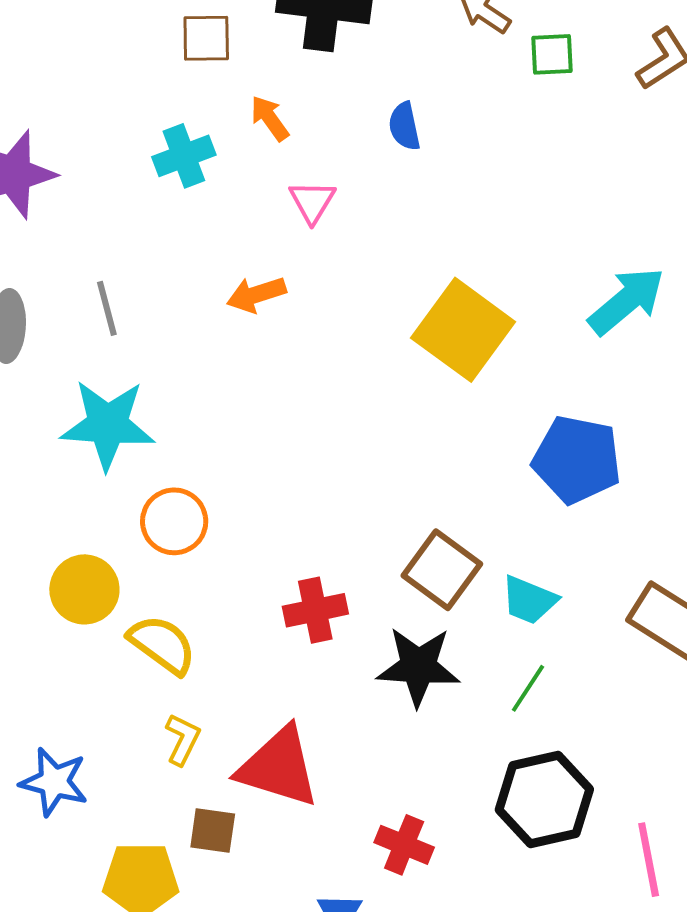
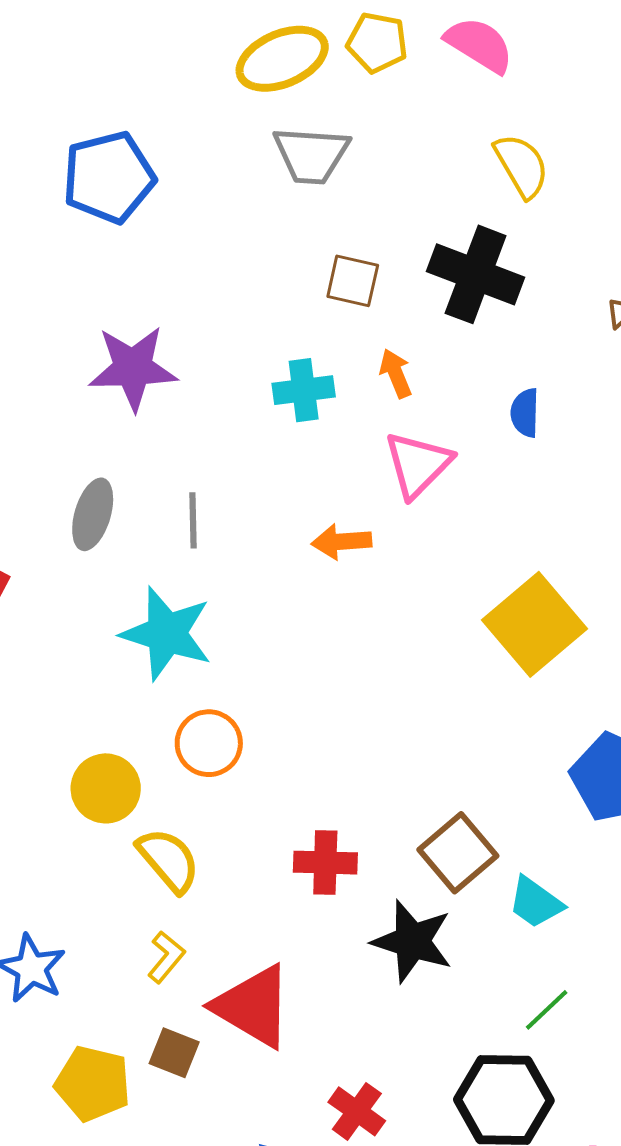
pink triangle: (312, 202) -> (418, 464), size x1.5
green line: (528, 688) -> (547, 1010), moved

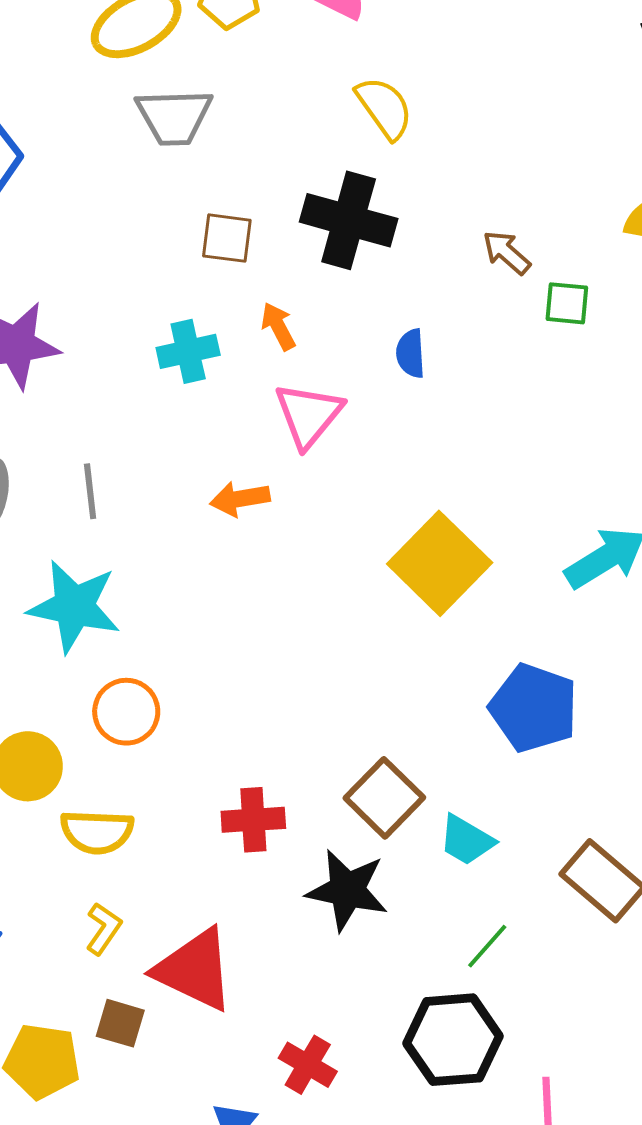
yellow semicircle: (168, 860) -> (97, 832), turned 138

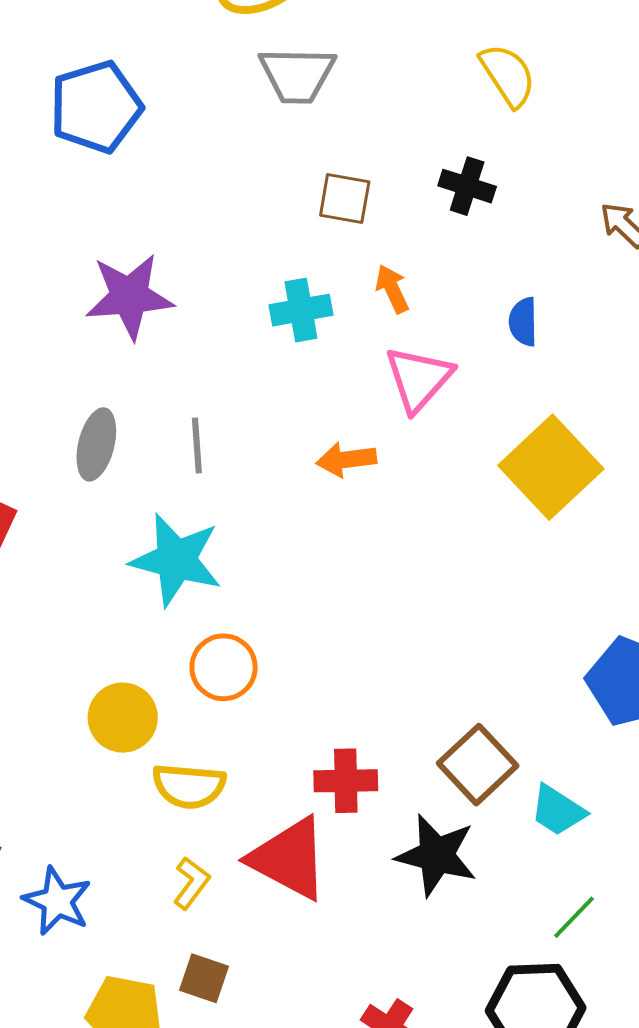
black cross: (349, 220) -> (467, 186), size x0.6
yellow square: (440, 563) -> (551, 467), moved
red triangle: (195, 970) -> (289, 859), moved

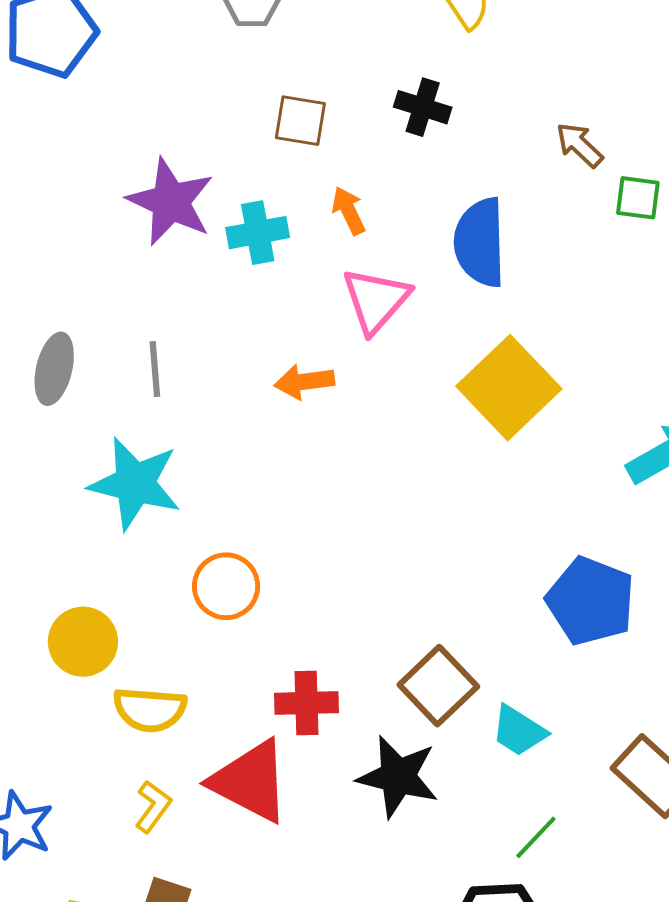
purple star: (129, 296) -> (171, 202), moved, turned 30
blue semicircle: (523, 322) -> (480, 242), size x1.8
orange circle: (224, 667) -> (226, 586), moved

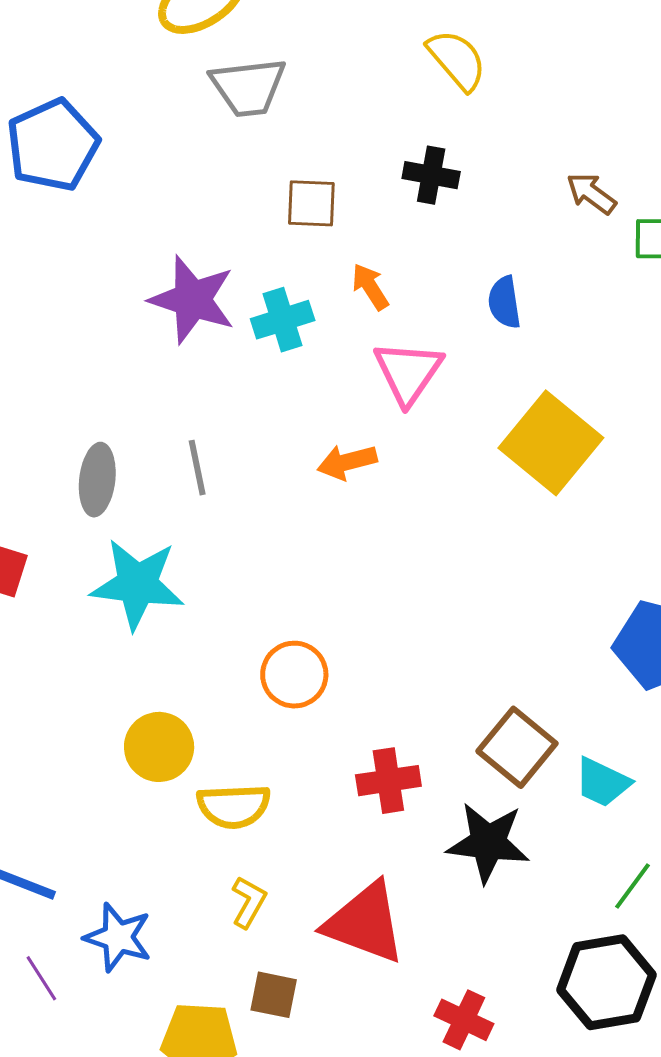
blue semicircle: (480, 242) -> (504, 302), size x0.6
cyan star: (135, 483) -> (137, 584), moved
red triangle: (250, 781) -> (365, 923), moved

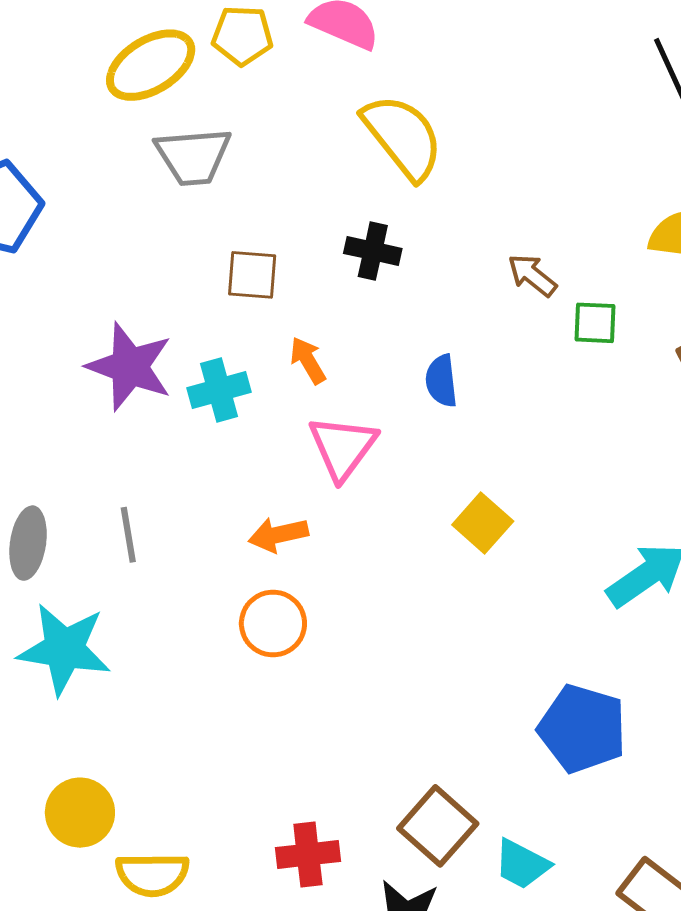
yellow semicircle: (457, 60) -> (403, 137), size x1.4
yellow square: (551, 443) -> (483, 523), size x0.6
orange circle: (294, 675) -> (273, 624), moved

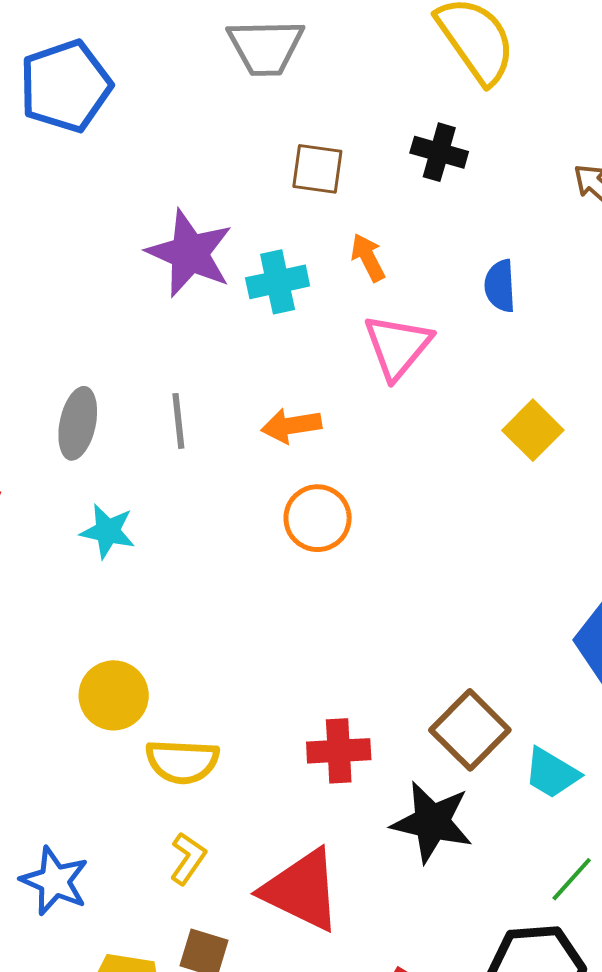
orange arrow: (278, 535) -> (291, 426), moved
cyan star: (64, 649) -> (108, 531), size x0.6

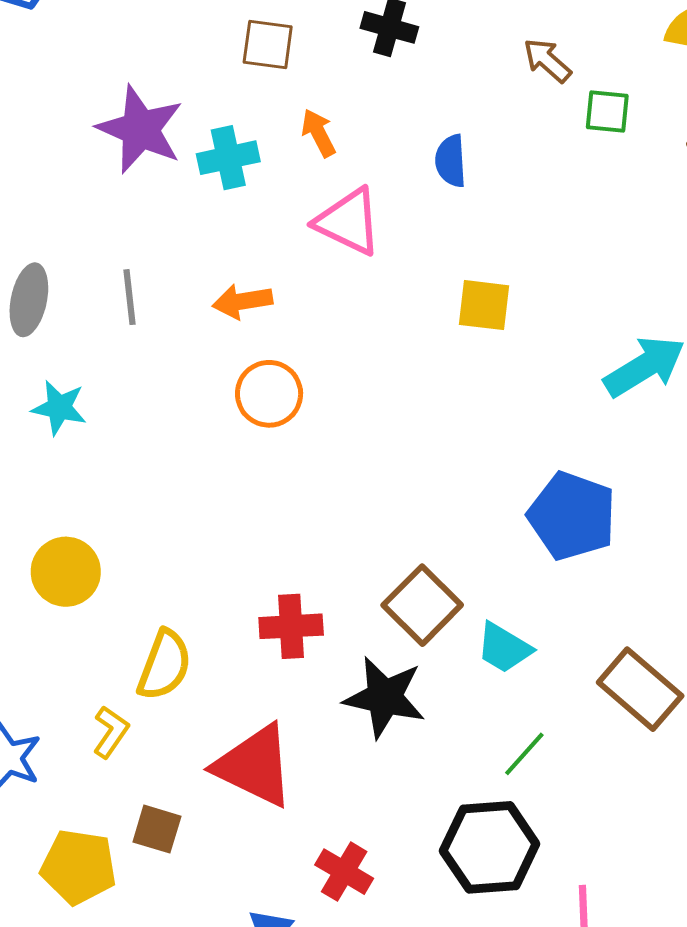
pink triangle: (397, 346) -> (348, 222), turned -44
yellow square: (533, 430) -> (484, 305), turned -38
yellow semicircle: (182, 762) -> (164, 665), moved, turned -72
yellow L-shape: (188, 858) -> (111, 732), moved

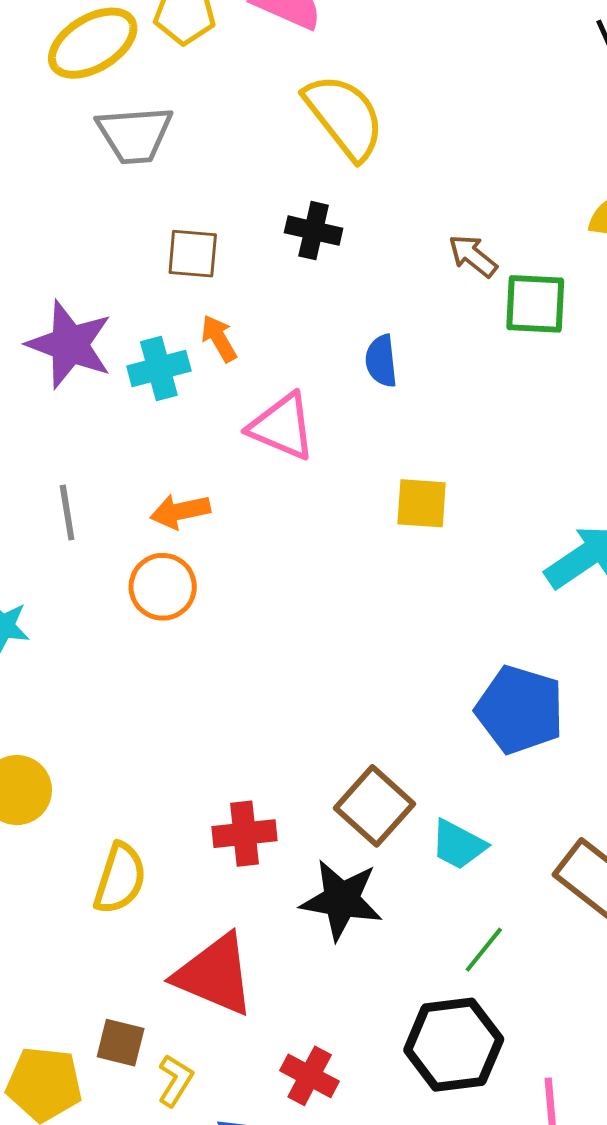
green square: (607, 112) -> (535, 304), size x1.4
orange arrow: (319, 133) -> (219, 338), moved
orange circle: (269, 394) -> (163, 587), moved
yellow L-shape: (111, 732) -> (175, 1080), moved

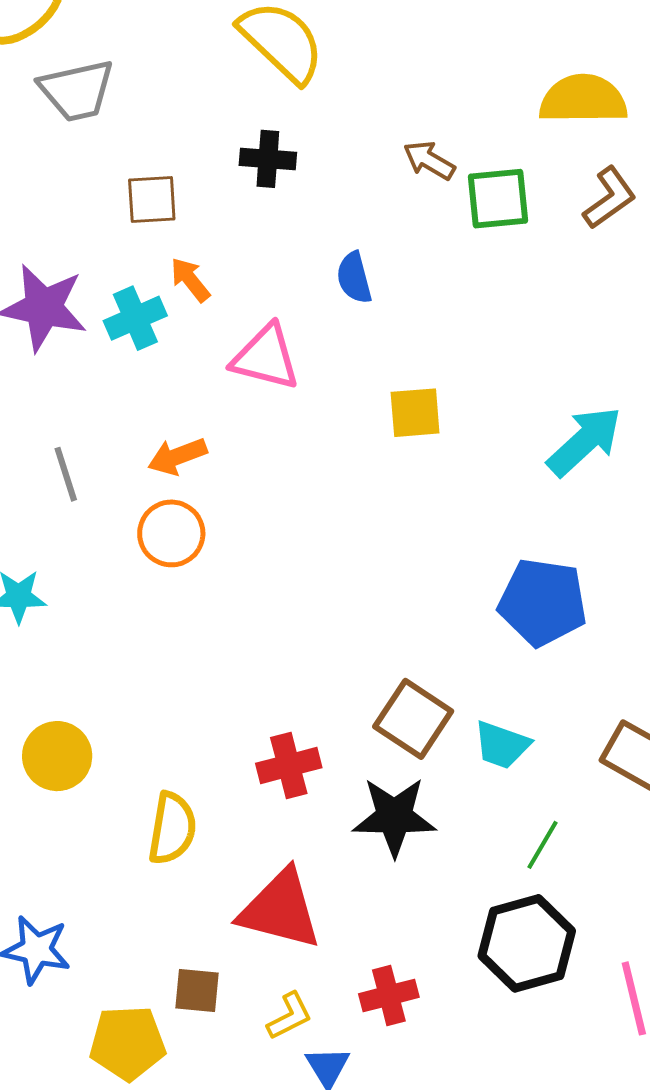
red cross: (310, 1076) -> (389, 996), turned -34
yellow L-shape: (175, 1080) -> (290, 1016), moved, turned 40

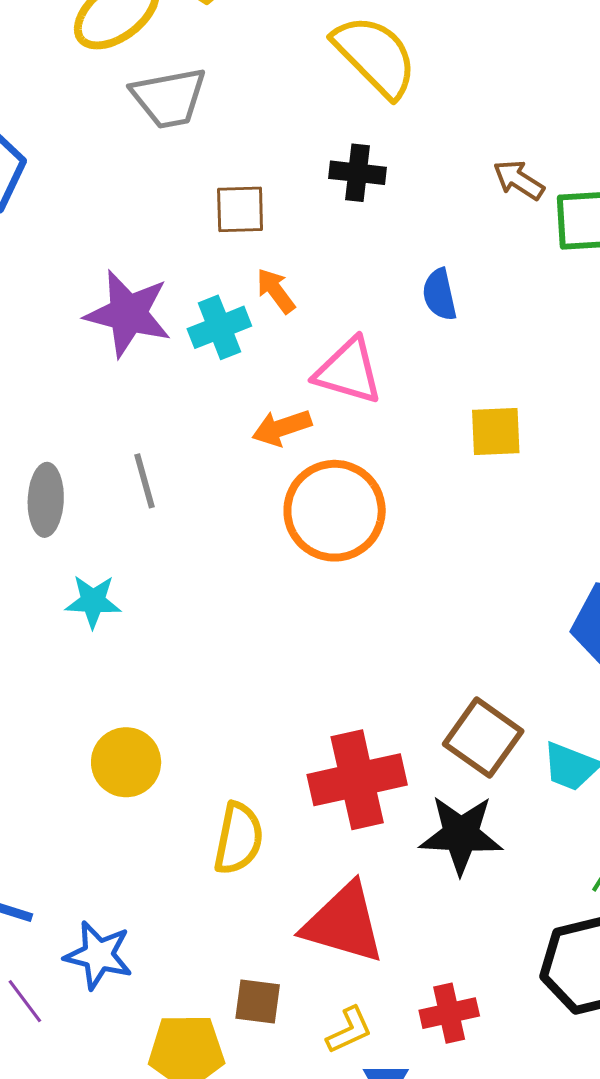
orange arrow: (177, 456) -> (282, 428), moved
orange circle: (171, 533) -> (335, 511), moved, size x1.5
red cross: (289, 766) -> (357, 780), size x1.5

